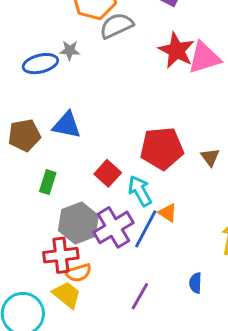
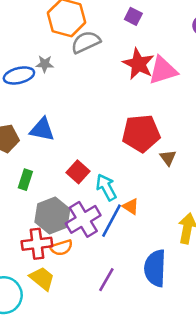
red pentagon: (162, 148) -> (141, 133), moved
orange semicircle: (78, 273) -> (61, 248), moved
blue semicircle: (195, 283) -> (155, 268), size x2.0

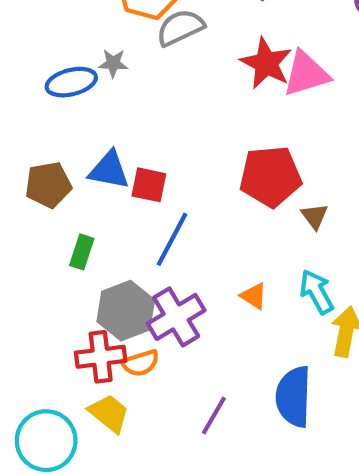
red square: (78, 172) -> (149, 185), moved, turned -30
cyan arrow: (106, 187) -> (317, 292), moved
blue line: (111, 221) -> (172, 239), moved

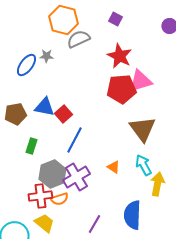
pink triangle: (306, 74) -> (140, 81), moved
blue ellipse: (71, 82) -> (26, 65), turned -40
red pentagon: (270, 176) -> (121, 89), moved
red square: (149, 185) -> (63, 114), turned 36
brown triangle: (315, 216) -> (142, 129), size x2.0

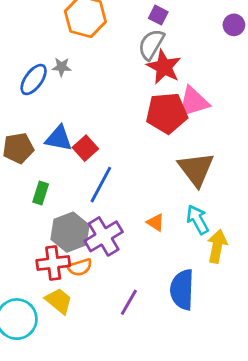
gray semicircle: (78, 39) -> (151, 44), moved, turned -35

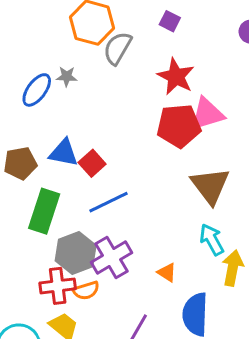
gray semicircle: (151, 44) -> (117, 48), moved
blue line: (101, 185) -> (109, 202), turned 36
green rectangle: (41, 193) -> (44, 211), size x1.8
orange triangle: (155, 222) -> (167, 272), moved

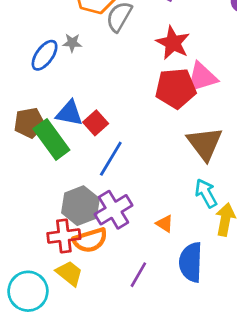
blue line: (109, 202) -> (111, 159), turned -33
green rectangle: (44, 211) -> (51, 139), moved, turned -54
orange semicircle: (86, 290) -> (90, 240), size x1.4

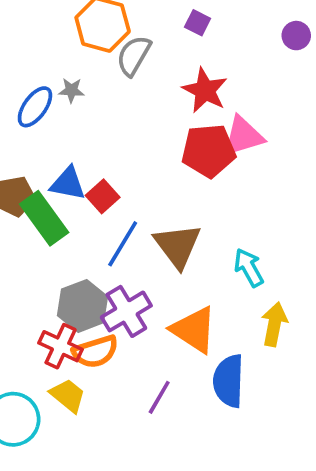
brown triangle: (205, 144) -> (177, 246), moved
cyan arrow: (206, 193) -> (249, 268), moved
orange triangle: (165, 224) -> (194, 330), size x2.0
red cross: (64, 236) -> (61, 346), turned 32

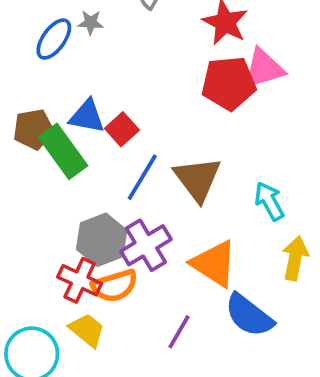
blue semicircle: (229, 381) -> (249, 315), turned -54

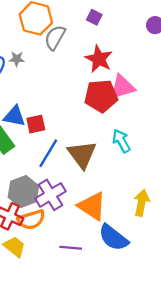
red square: (122, 129) -> (36, 124), turned 30
cyan arrow: (269, 201) -> (121, 141), moved
purple line: (179, 332) -> (71, 248), turned 65

